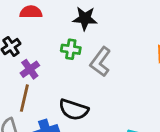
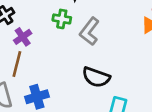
black semicircle: (74, 110) -> (96, 77), moved

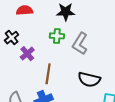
brown line: (17, 64) -> (48, 74), moved

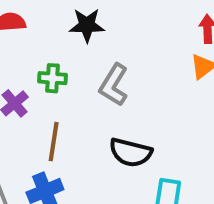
green cross: (57, 36) -> (52, 78), moved

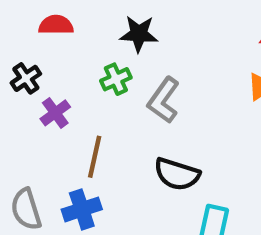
green cross: (52, 78) -> (116, 79), moved, turned -32

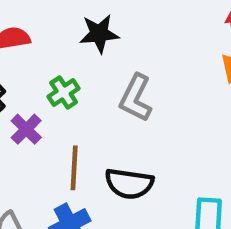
green cross: (116, 79) -> (64, 92), moved
black semicircle: (177, 174) -> (129, 184), moved

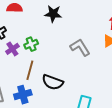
green cross: (64, 92) -> (31, 44), moved
gray L-shape: (136, 98) -> (80, 47), moved, turned 110

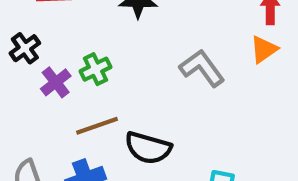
brown line: (30, 70) -> (97, 126), turned 60

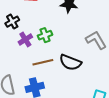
black semicircle: (148, 148) -> (70, 62), moved

